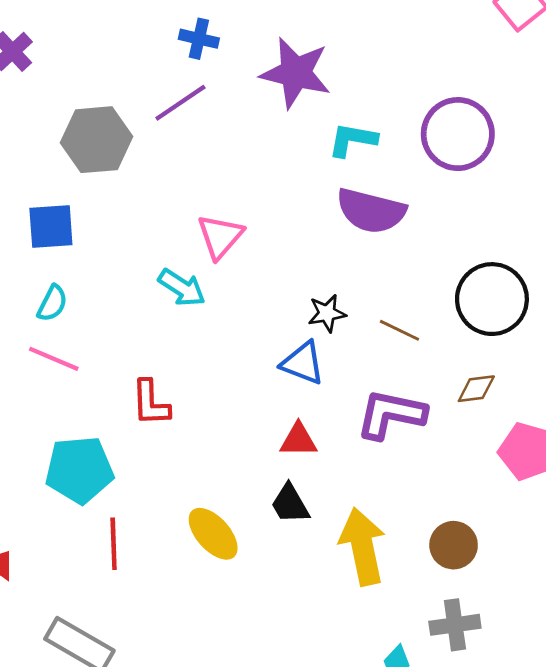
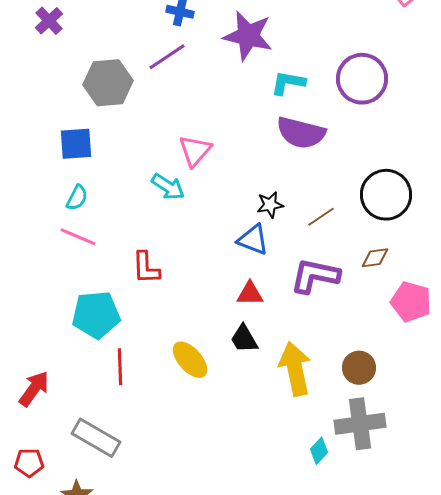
brown line: (399, 330) -> (321, 217), turned -60
gray cross: (455, 625) -> (360, 424), size x1.4

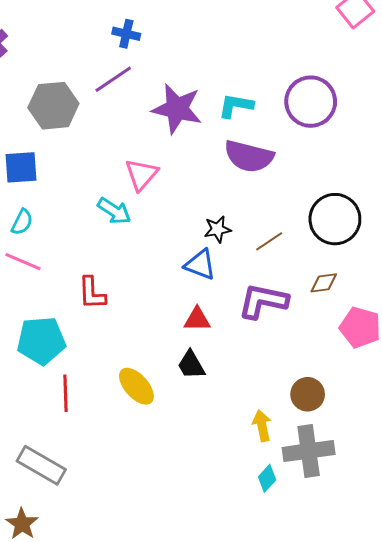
purple star: (248, 36) -> (177, 109), moved
yellow arrow: (295, 369) -> (262, 426), moved, size x0.6

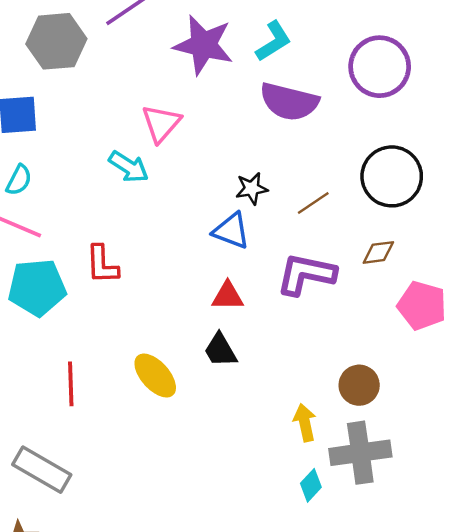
purple circle: (311, 102) -> (380, 67), moved
cyan L-shape: (236, 106) -> (273, 41), turned 138
cyan pentagon: (41, 341) -> (37, 287), moved

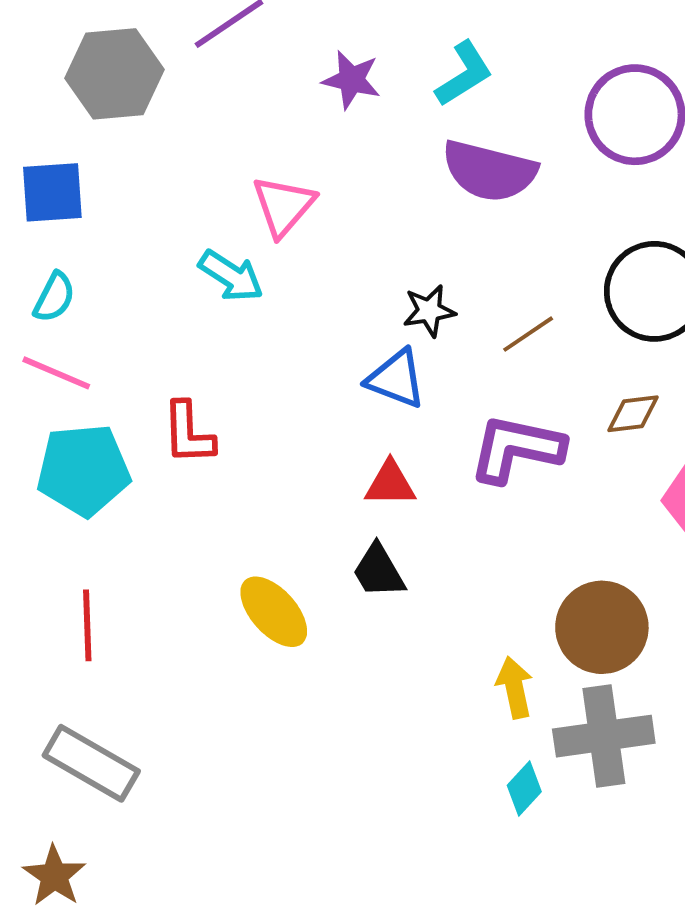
purple star: (203, 45) -> (351, 80), size x0.6
red line: (71, 384) -> (87, 625), moved
brown circle: (359, 385) -> (602, 627), size x1.4

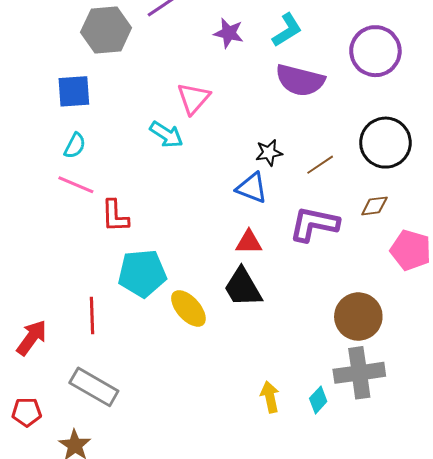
red L-shape: (188, 433) -> (115, 216), moved
cyan pentagon: (83, 470) -> (142, 273), moved
black trapezoid: (379, 571) -> (243, 287), size x1.4
yellow arrow: (515, 688) -> (270, 397), moved

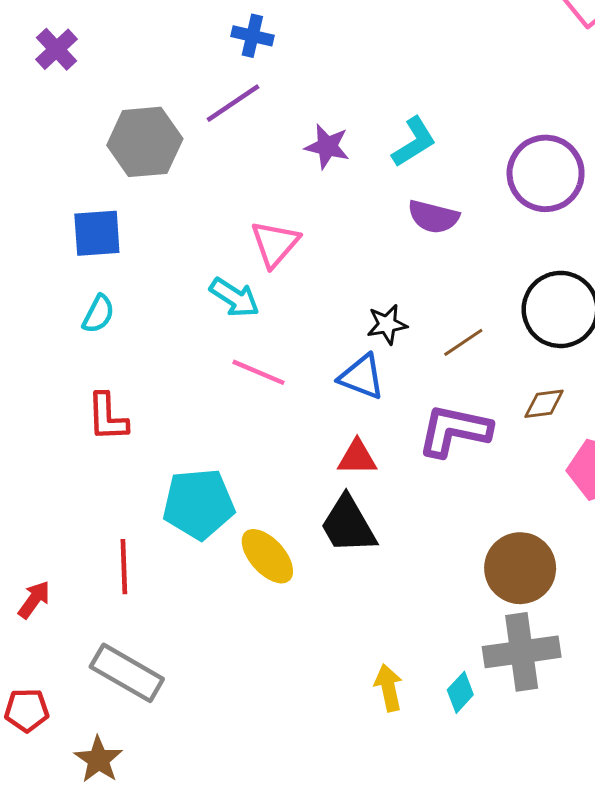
purple semicircle: (300, 80) -> (433, 217), size x0.7
pink line: (76, 185) -> (258, 372), moved
red L-shape: (115, 216) -> (107, 417), moved
red arrow: (32, 338) -> (34, 600), size x0.7

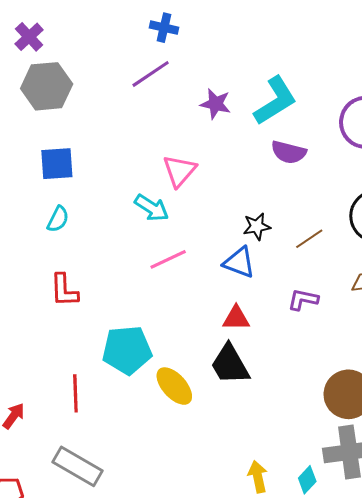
gray hexagon: (145, 142) -> (47, 86), moved
cyan L-shape: (414, 142) -> (275, 101), size x1.4
pink line: (258, 372) -> (168, 259), turned -48
purple L-shape: (454, 431) -> (303, 300), size x0.6

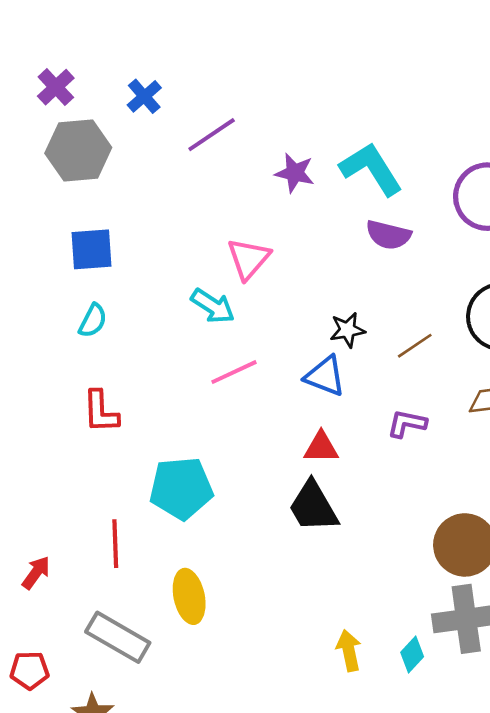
blue cross: (164, 28) -> (144, 96), moved, turned 36
cyan L-shape: (275, 101) -> (371, 169), turned -90
yellow ellipse: (174, 386) -> (189, 596), moved, turned 30

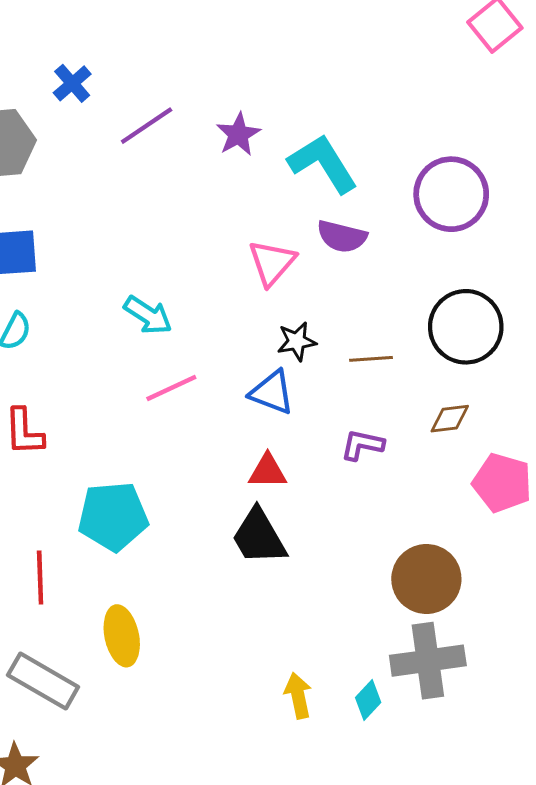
purple star: (295, 173) -> (238, 134), moved, turned 30
pink triangle: (248, 259) -> (272, 263), moved
brown line: (415, 346) -> (371, 359), turned 30

